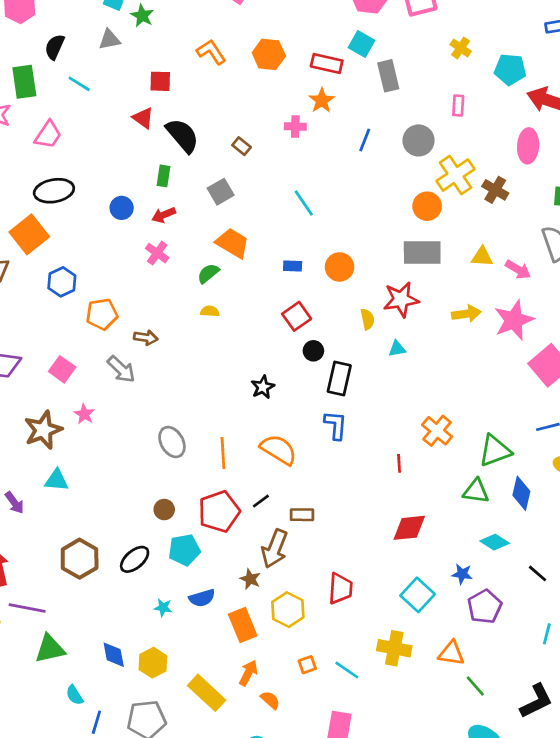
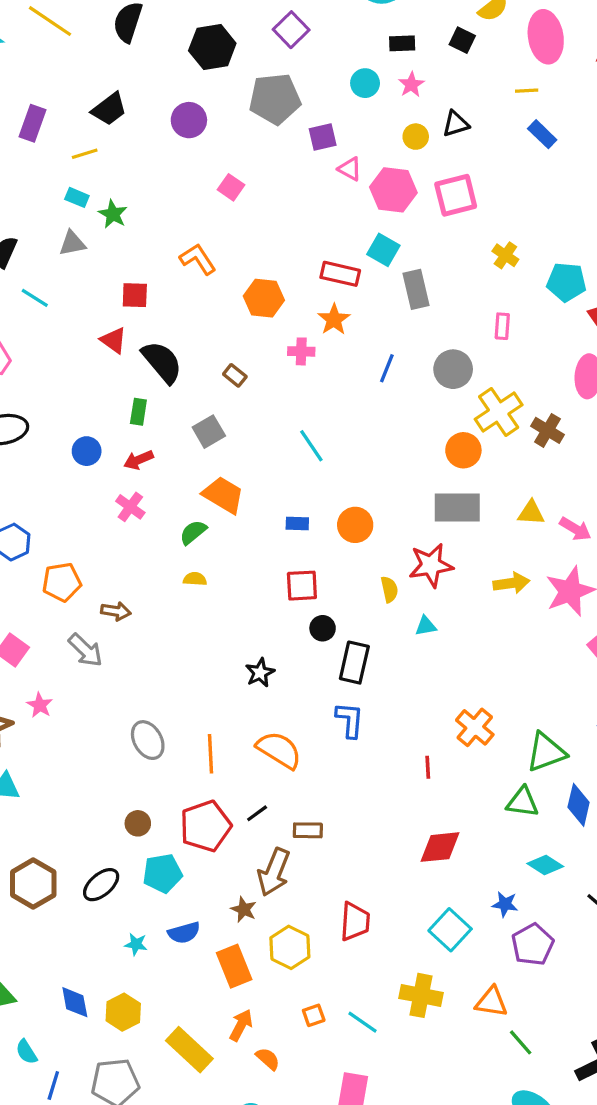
orange hexagon: (269, 54) -> (264, 298), moved
red square: (297, 316) -> (302, 586), turned 32

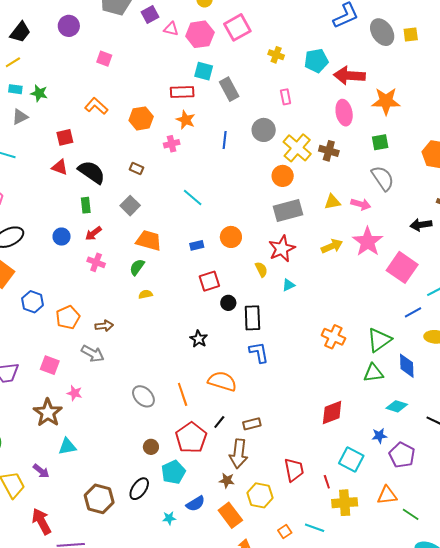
red line: (428, 767) -> (327, 482), moved

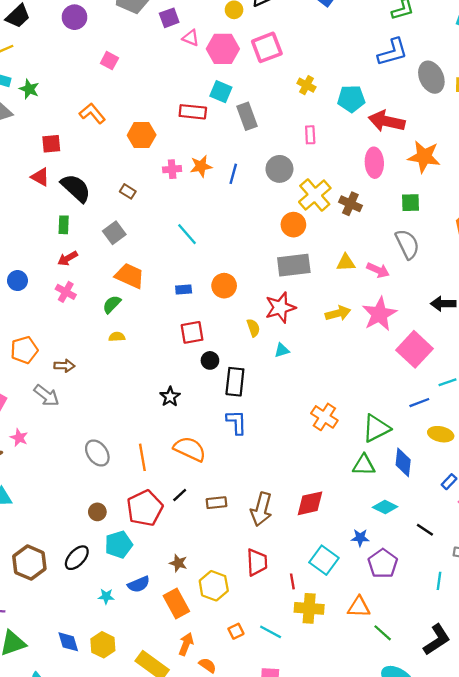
orange star: (186, 120) -> (201, 166), moved, turned 30
blue circle: (62, 237) -> (17, 281), moved
brown arrow: (239, 454) -> (261, 509), moved

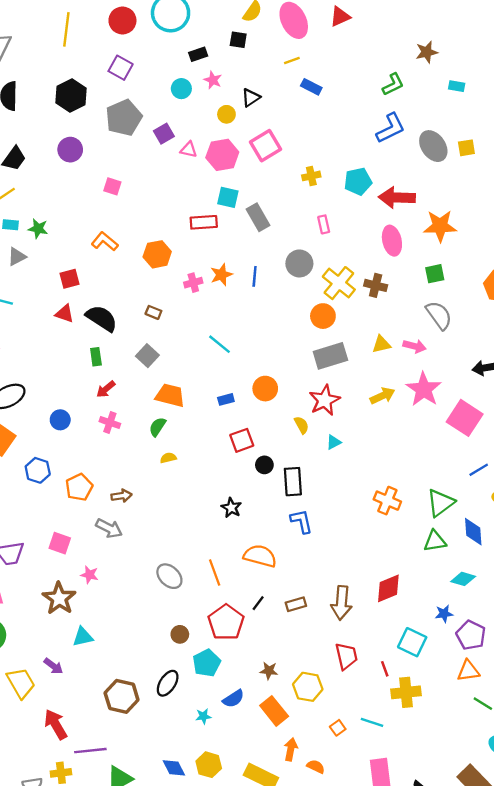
yellow cross: (306, 85) -> (311, 176), turned -30
orange triangle: (359, 607) -> (468, 671), moved

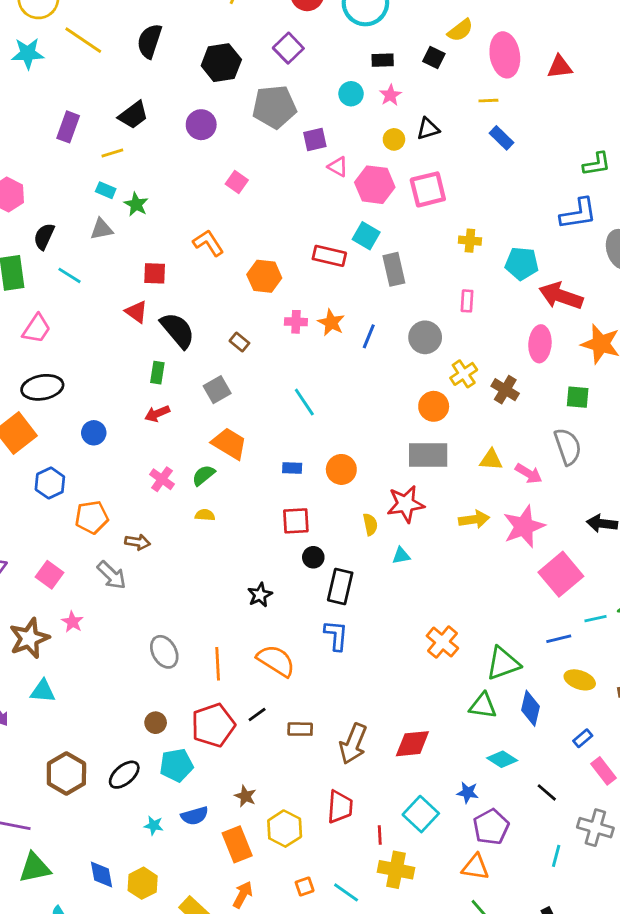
orange star: (221, 275) -> (331, 323), turned 30
yellow cross: (339, 283) -> (464, 374), size x0.7
pink cross: (110, 423) -> (162, 479), moved

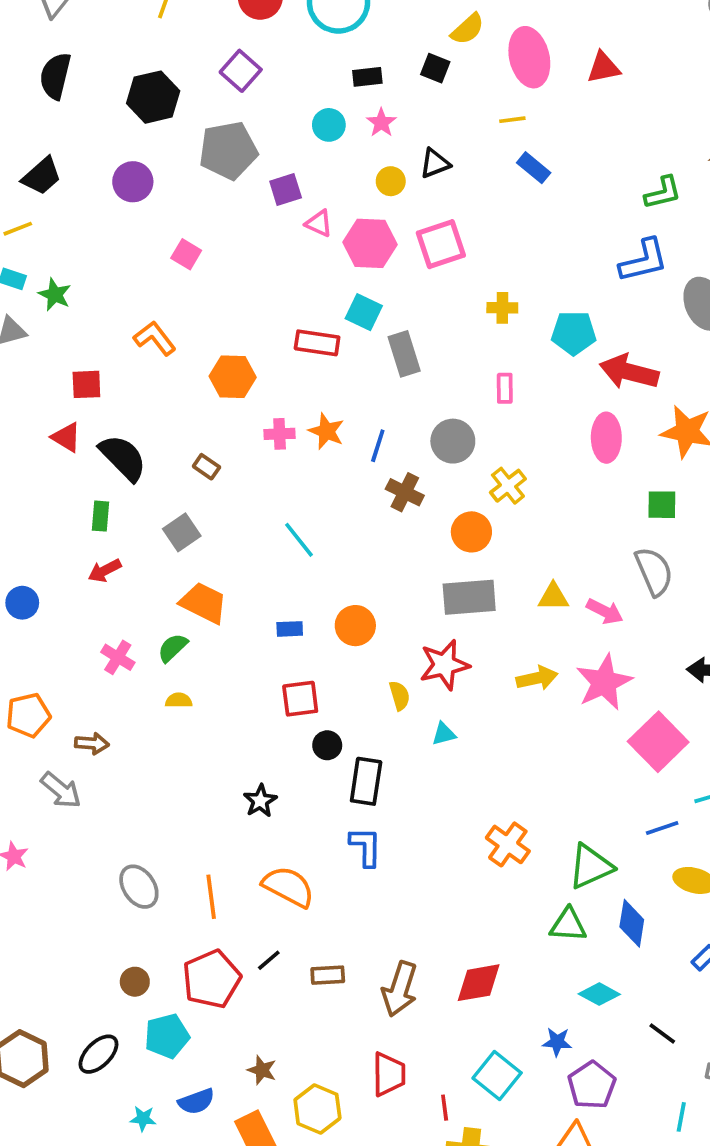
brown cross: (505, 390) -> (405, 492), moved

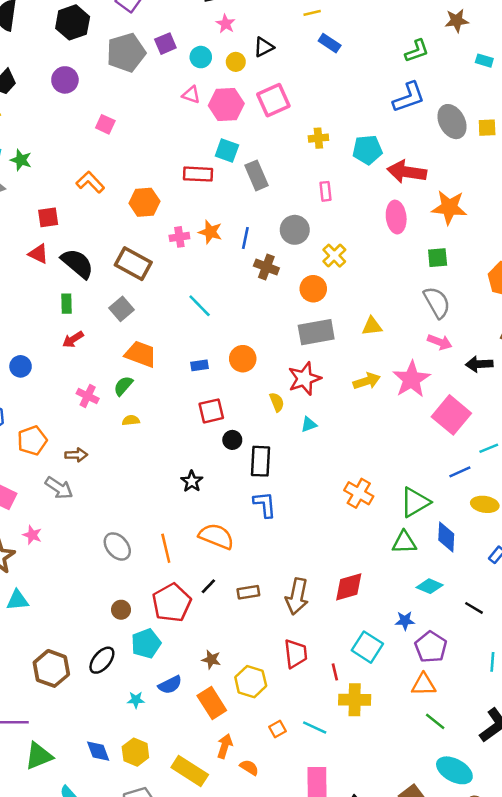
cyan circle: (329, 125) -> (201, 57), moved
purple square: (286, 189) -> (165, 44), moved
brown rectangle: (206, 467) -> (133, 264), size x2.0
pink arrow: (605, 611) -> (440, 342), moved

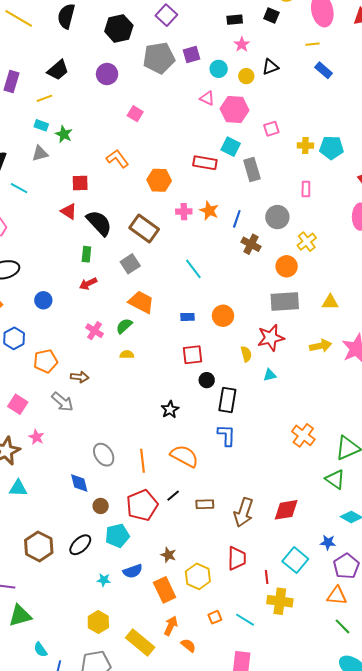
pink square: (273, 100) -> (271, 129), moved, size x0.6
cyan pentagon: (367, 150) -> (331, 148), moved
green triangle: (404, 542) -> (335, 479), turned 30
blue diamond: (98, 751) -> (79, 483), moved

